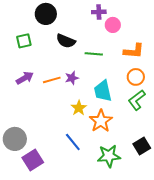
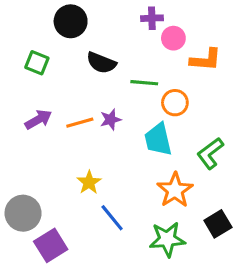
green square: (24, 41) -> (37, 63), turned 35
orange L-shape: (134, 51) -> (206, 60), moved
orange circle: (136, 77) -> (175, 103), moved
yellow star: (79, 108) -> (89, 182), moved
orange star: (101, 121) -> (175, 190), moved

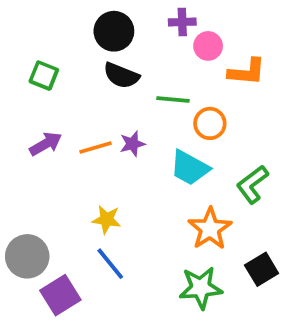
black circle: (71, 21) -> (114, 31), moved
cyan trapezoid: (158, 139) -> (190, 168), turned -48
yellow star: (89, 182) -> (107, 219), turned -30
blue line: (112, 218) -> (110, 264), moved

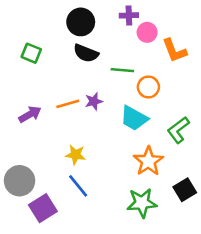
orange L-shape: (247, 72) -> (174, 51), turned 64
purple arrow: (46, 144) -> (30, 114), moved

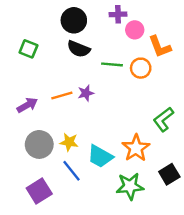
orange circle: (148, 87) -> (141, 68), moved
cyan trapezoid: (134, 118) -> (100, 156), moved
gray circle: (20, 181) -> (39, 144), moved

